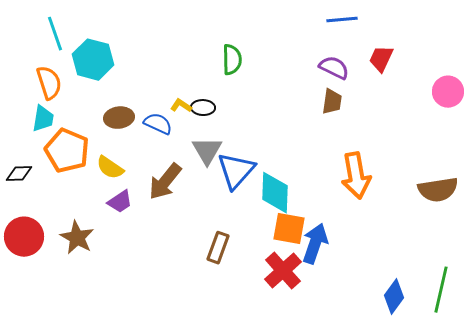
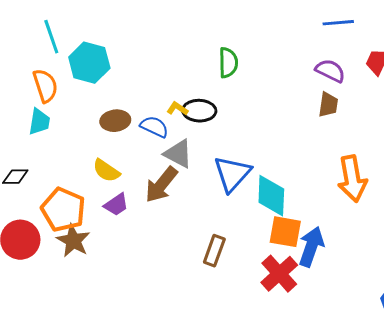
black ellipse: (203, 108) -> (199, 111), size x1.4
orange pentagon: (67, 151) -> (63, 210), moved
gray triangle: (207, 151) -> (178, 154), moved, turned -32

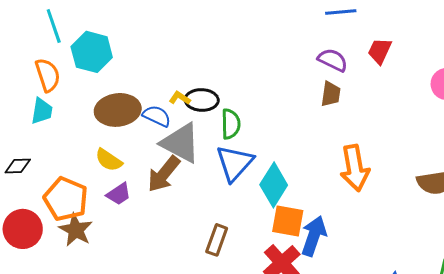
green semicircle: (228, 63) -> (231, 124), moved
brown ellipse: (115, 121) -> (118, 110), size x1.5
gray triangle: (178, 154) -> (181, 143), size x1.4
cyan diamond: (271, 196) -> (274, 185), turned 30

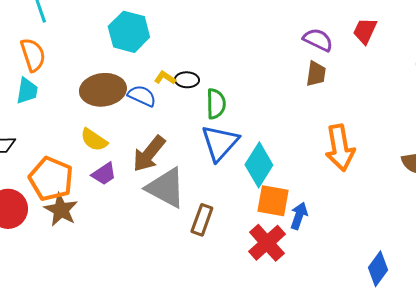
cyan hexagon: (92, 52) -> (129, 32), moved
black ellipse: (202, 100) -> (187, 80), size x0.7
gray triangle: (181, 143) -> (166, 188), moved
blue arrow: (314, 236) -> (299, 216), size x0.7

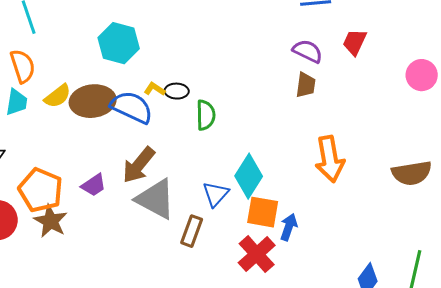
blue semicircle: (142, 96) -> (132, 107), size x1.5
yellow semicircle: (94, 140) -> (58, 96), moved, turned -72
blue triangle: (220, 143) -> (216, 194), moved, size x0.7

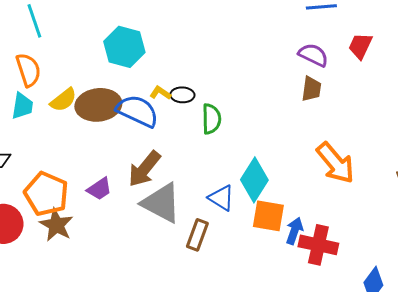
orange arrow: (330, 159) -> (335, 163), turned -30
blue triangle: (216, 194) -> (221, 198), turned -40
red cross: (257, 254) -> (318, 245), moved, turned -36

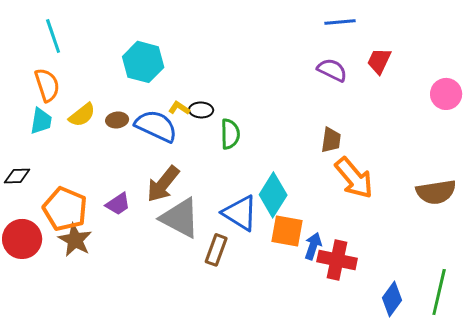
brown trapezoid: (311, 89) -> (331, 140), moved
brown ellipse: (98, 105) -> (117, 120), size x0.5
blue triangle: (221, 198) -> (240, 213), size x1.4

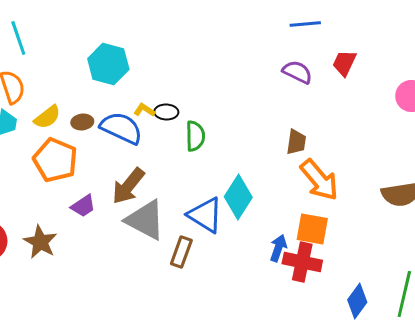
orange pentagon: (65, 209) -> (55, 160), moved
orange square: (287, 231) -> (312, 229), moved

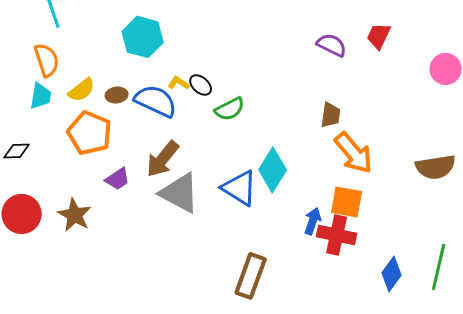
black ellipse: (166, 112) -> (201, 85), turned 40
green semicircle: (195, 136) -> (230, 109), turned 64
brown rectangle: (181, 252) -> (251, 276), moved, size x1.4

